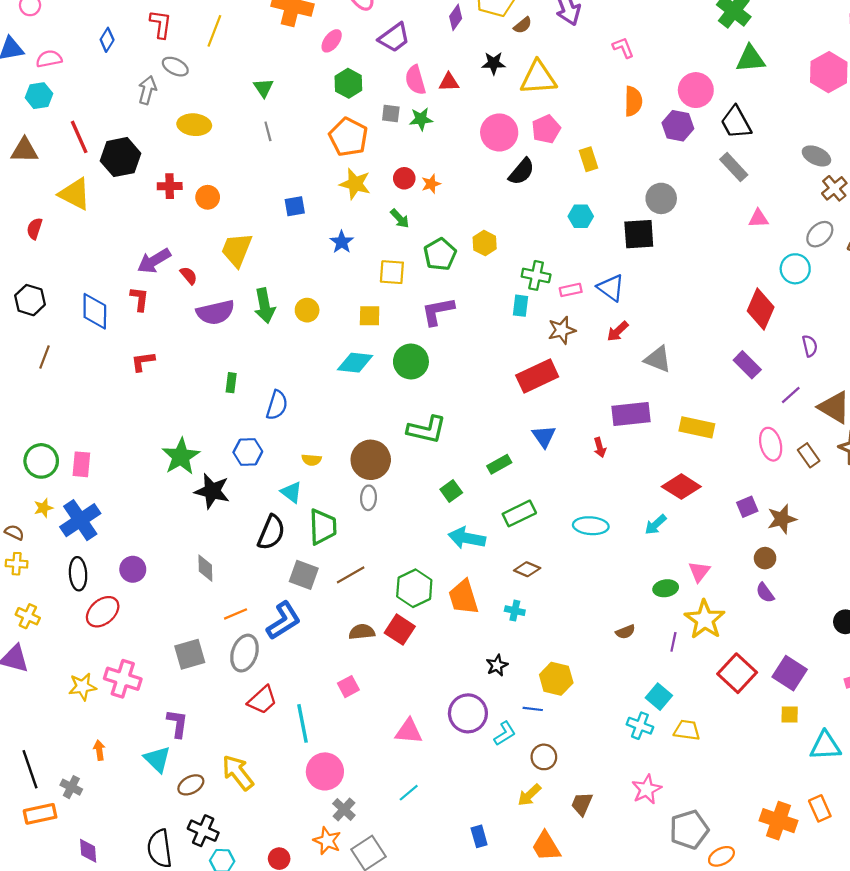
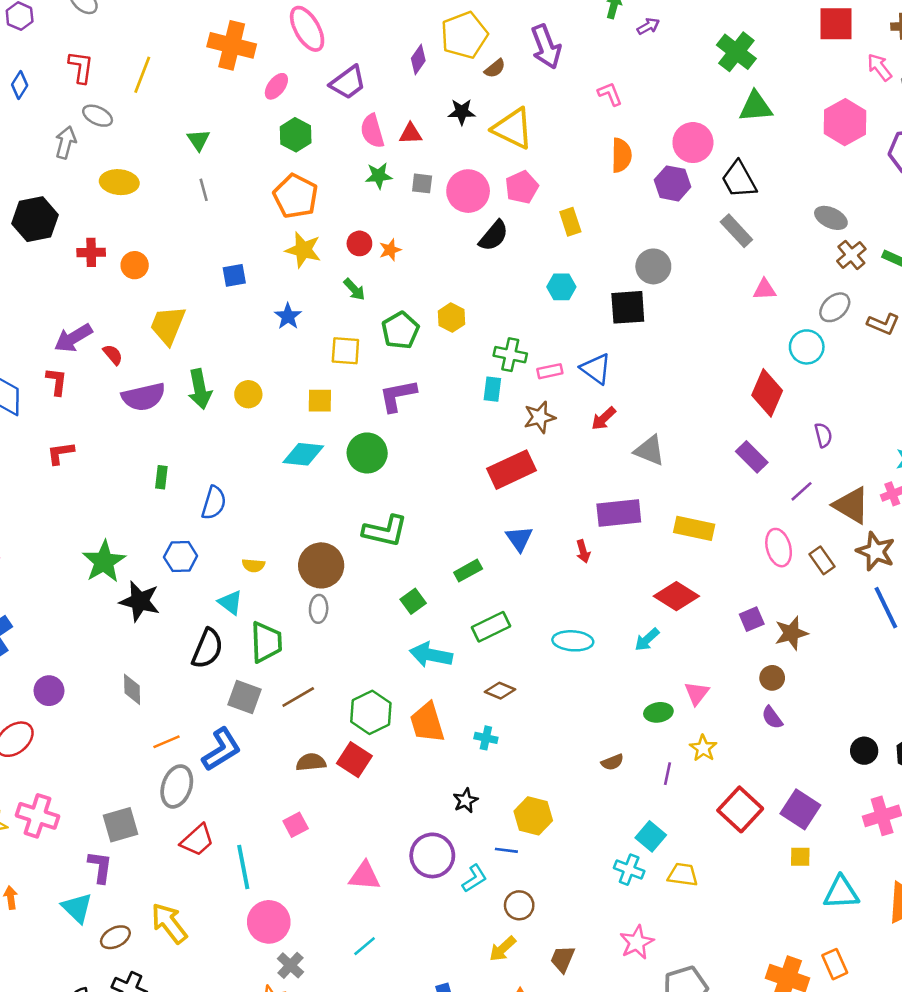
yellow triangle: (538, 78) -> (513, 128), turned 30
gray square: (391, 113) -> (422, 183), moved
yellow star: (705, 620) -> (703, 748), size x0.6
gray square: (190, 654) -> (121, 825), moved

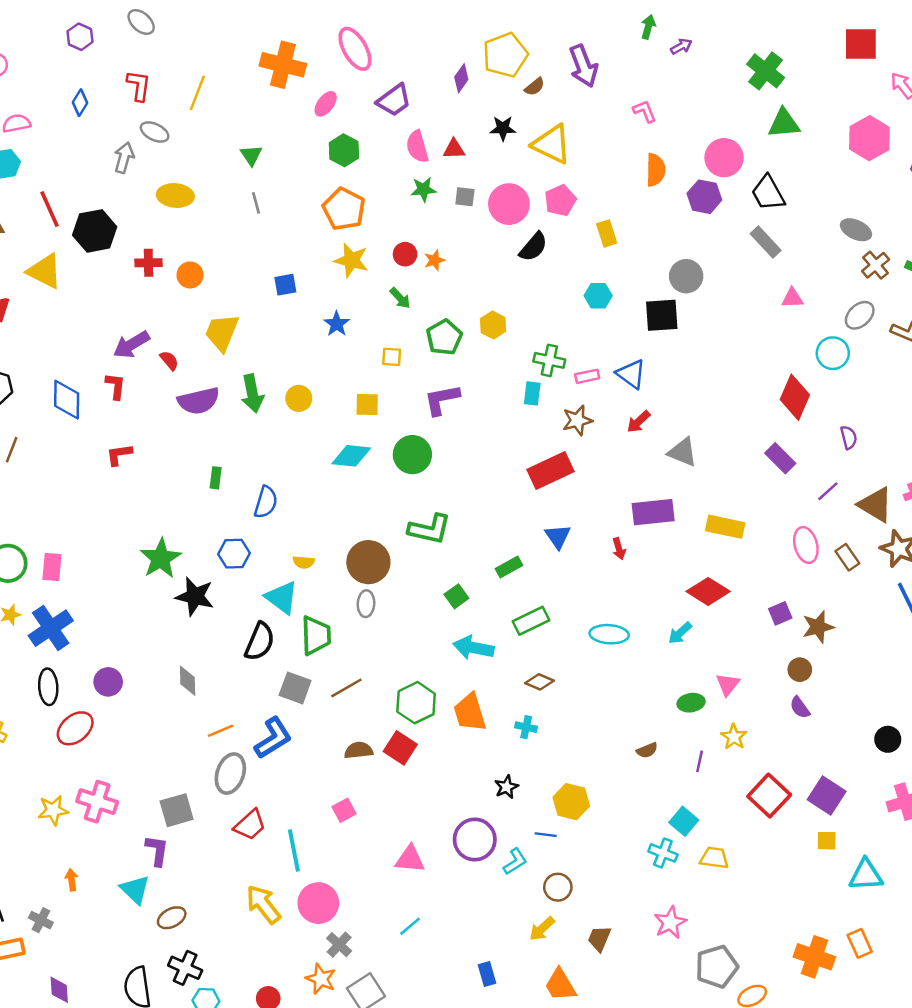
yellow square: (345, 351) -> (392, 357), size x0.7
cyan triangle: (230, 602) -> (282, 598), size x1.4
yellow arrow: (169, 923) -> (263, 904), moved

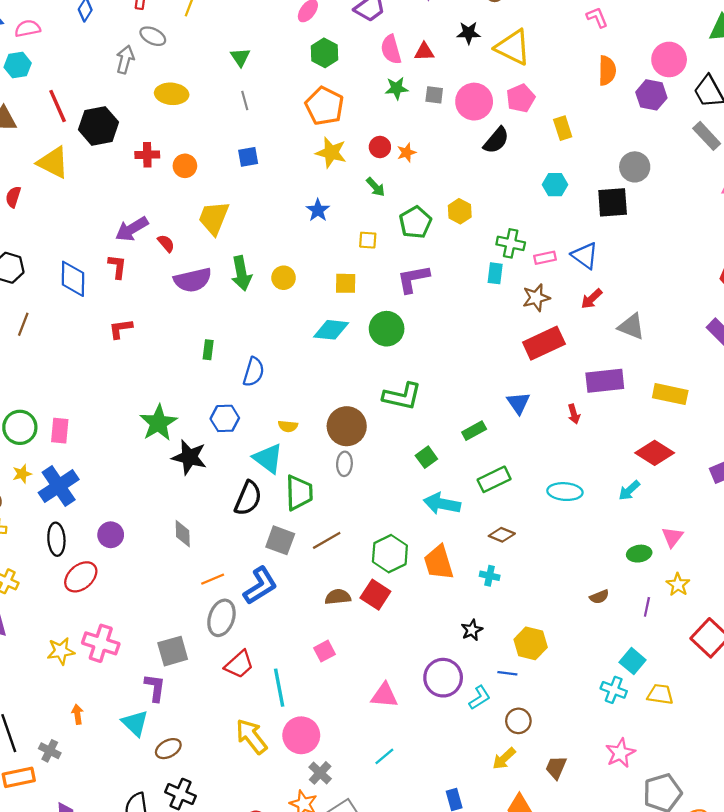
blue square: (285, 285) -> (248, 157), moved
red rectangle: (550, 470) -> (544, 343), moved

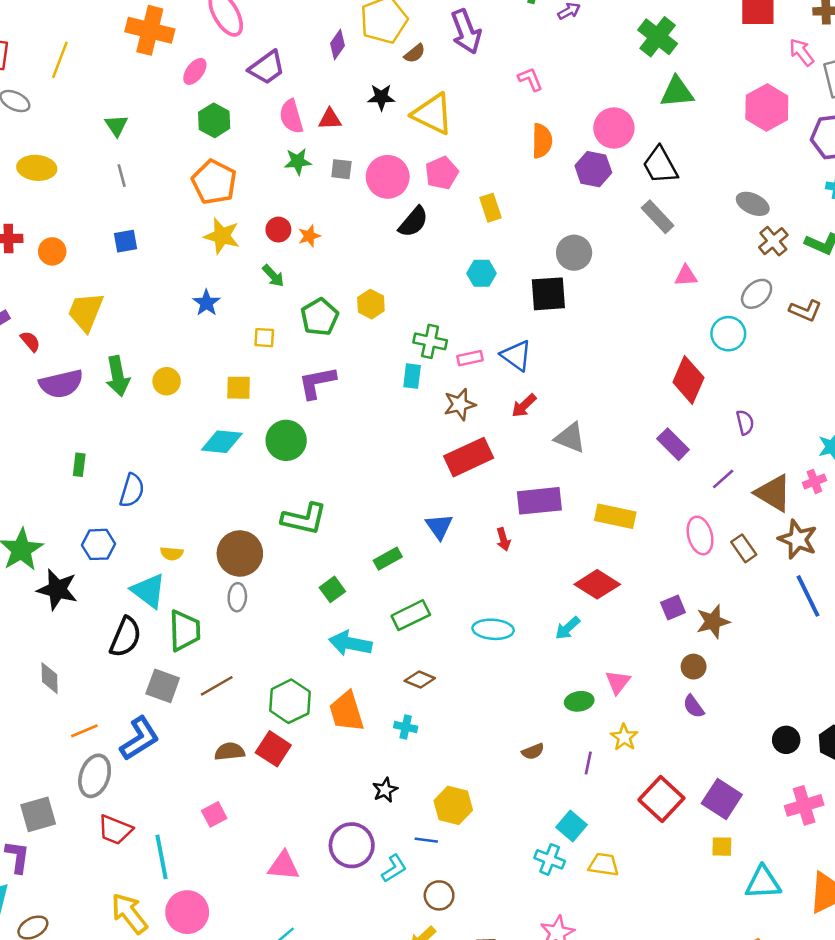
red trapezoid: (239, 664) -> (115, 830), turned 64

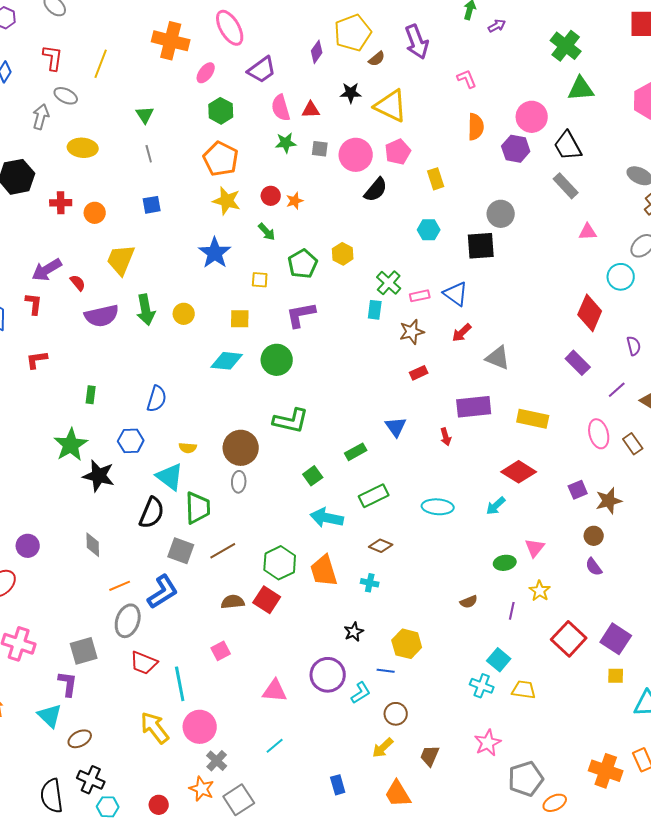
blue star: (206, 303) -> (215, 253), size x1.5
green cross: (430, 341) -> (389, 283), turned 30
red rectangle: (469, 457) -> (419, 373), size x0.5
green rectangle: (79, 465) -> (91, 395), moved

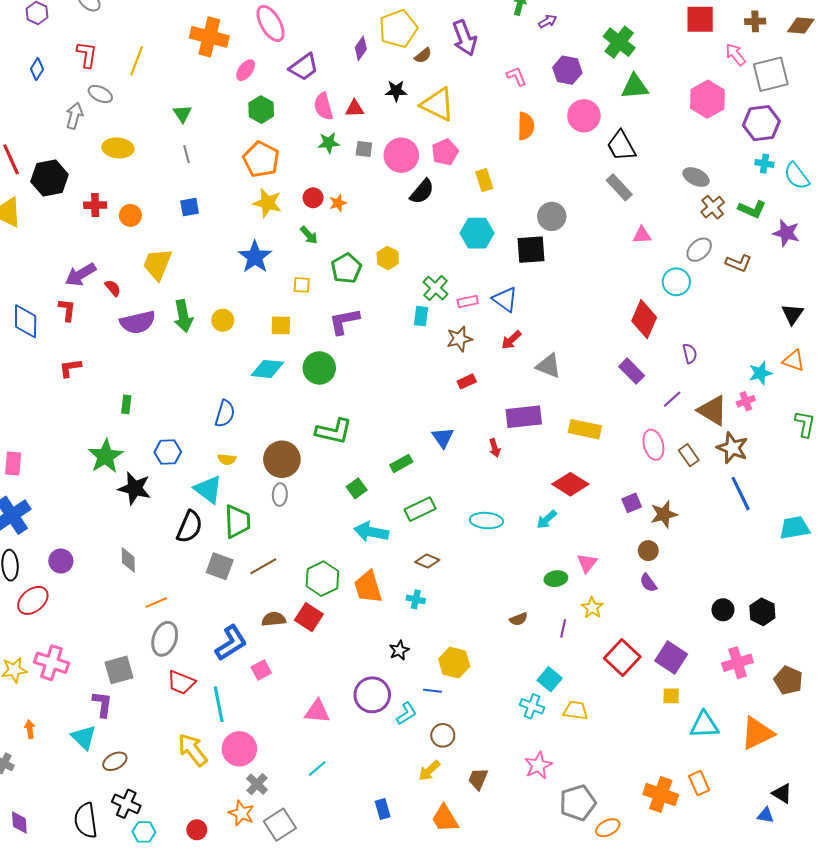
purple hexagon: (516, 149) -> (567, 70), moved
cyan hexagon: (429, 230) -> (477, 233), size x1.4
blue semicircle: (157, 399) -> (225, 414), moved
blue L-shape: (163, 592) -> (231, 643), moved

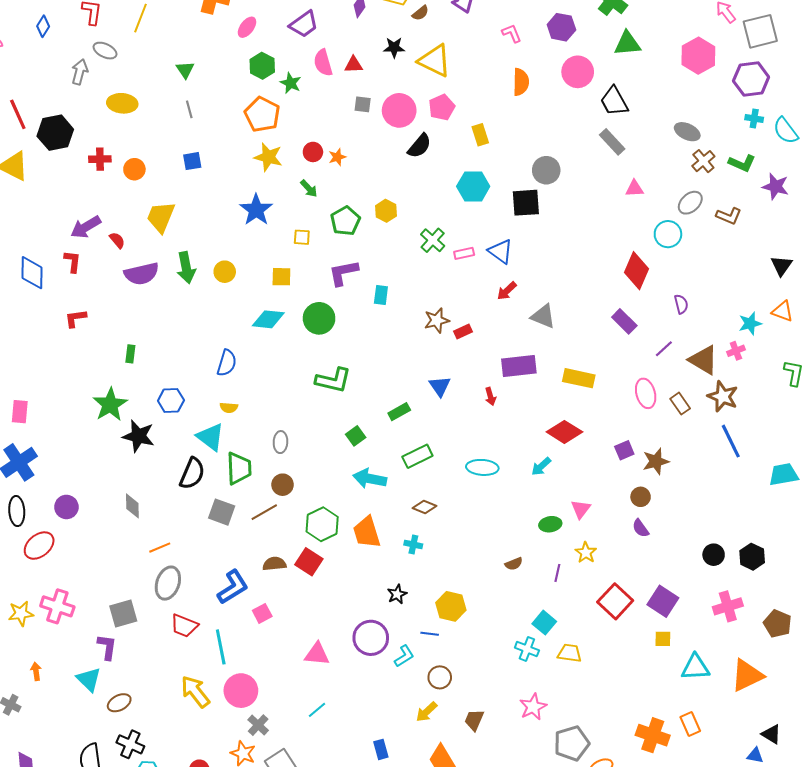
green star: (329, 143) -> (291, 83), moved, turned 30
cyan rectangle: (421, 316) -> (381, 295), moved
brown star: (459, 339) -> (437, 320), moved
brown circle: (282, 459) -> (283, 485), moved, size x0.6

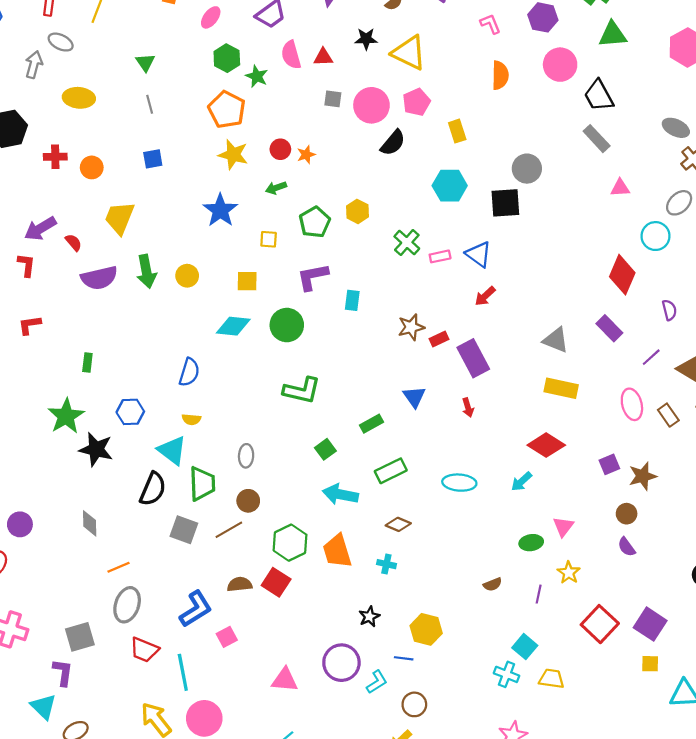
green arrow: (309, 188) -> (276, 188), turned 114
gray triangle: (543, 316) -> (556, 340), moved
purple rectangle: (519, 366) -> (473, 358), moved, turned 68

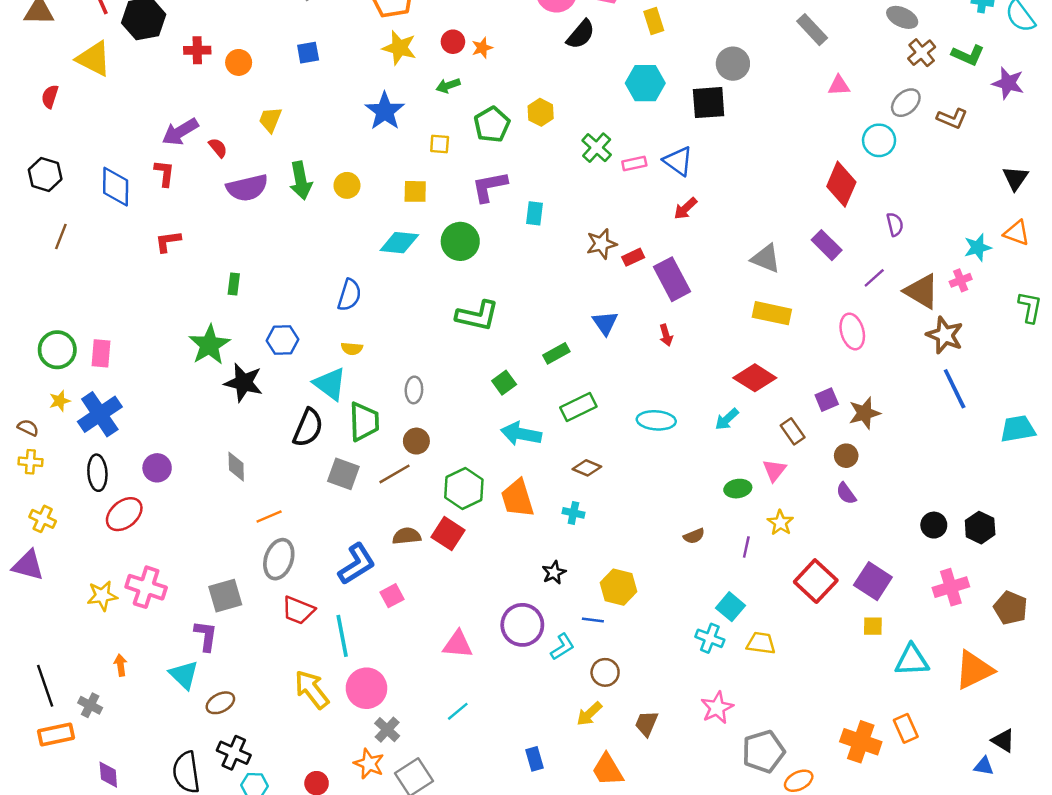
yellow trapezoid: (120, 218) -> (270, 120), size x0.7
brown rectangle: (668, 415) -> (793, 431), moved

